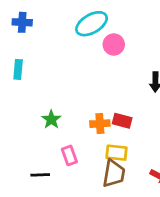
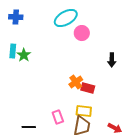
green star: (51, 119) -> (24, 55), moved
orange cross: (100, 124) -> (76, 82), moved, turned -32
pink rectangle: (69, 155) -> (58, 117), moved

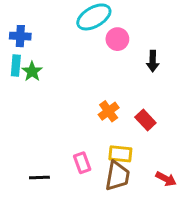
blue cross: (16, 17) -> (20, 36), moved
black arrow: (112, 60) -> (153, 61), moved
red rectangle: (88, 88) -> (145, 120), moved, turned 32

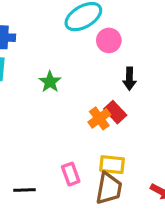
black arrow: (153, 61) -> (130, 79), moved
green star: (32, 71) -> (50, 82), moved
red rectangle: (145, 120) -> (115, 112), moved

